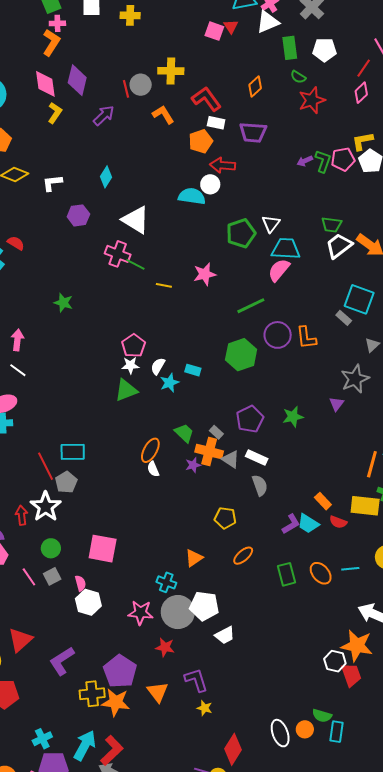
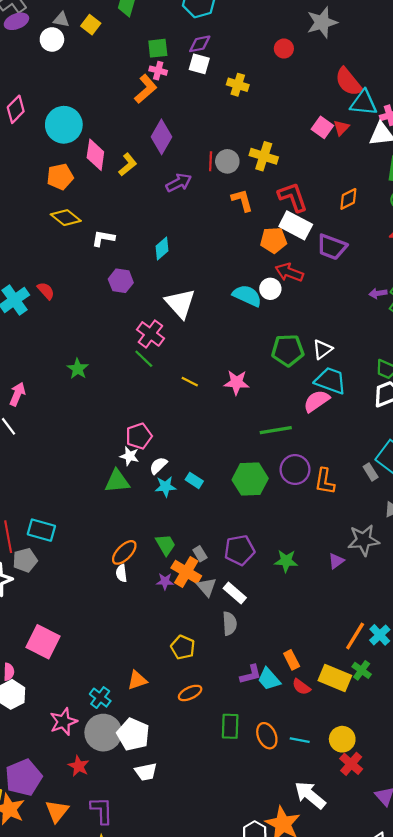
pink diamond: (45, 84) -> (95, 155), moved
white rectangle: (216, 123) -> (296, 225), size x1.6
green line: (135, 264) -> (144, 359), moved
pink star: (141, 613) -> (63, 722), turned 30

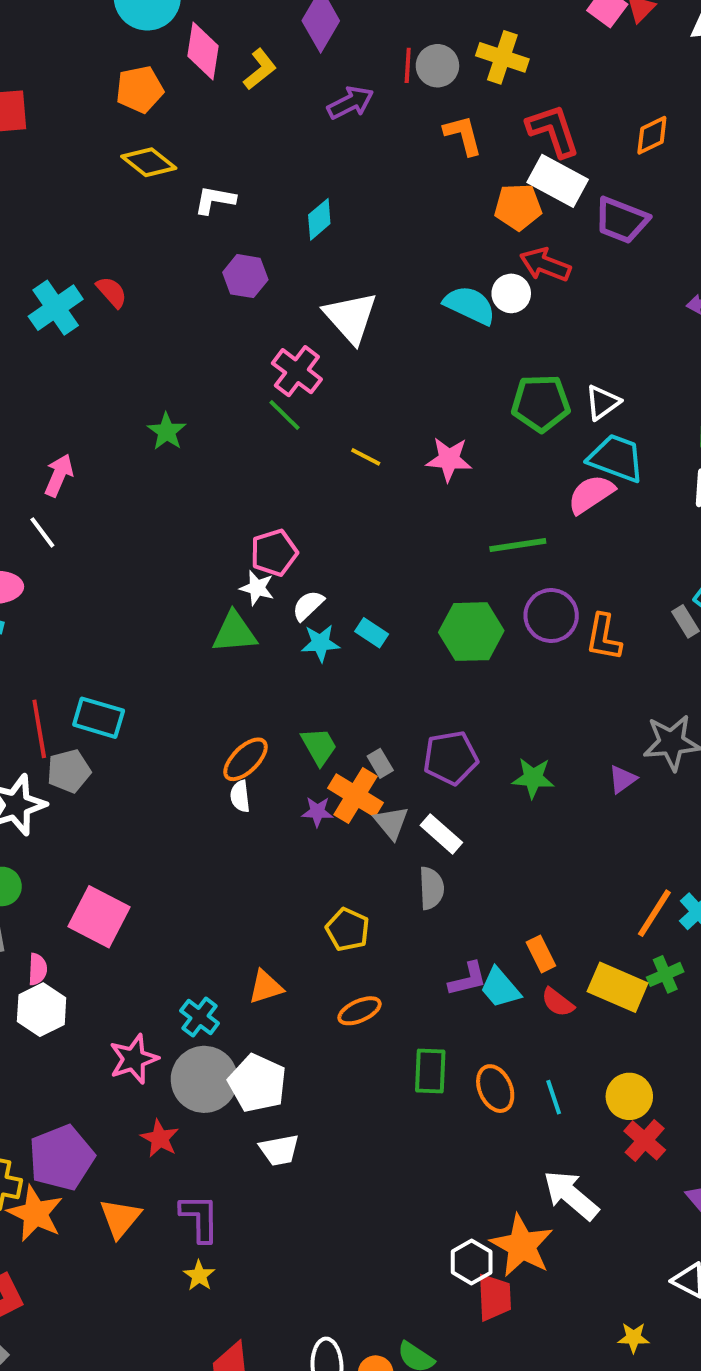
green cross: (362, 670) -> (665, 974), turned 30
cyan line: (300, 740) -> (554, 1097), turned 60

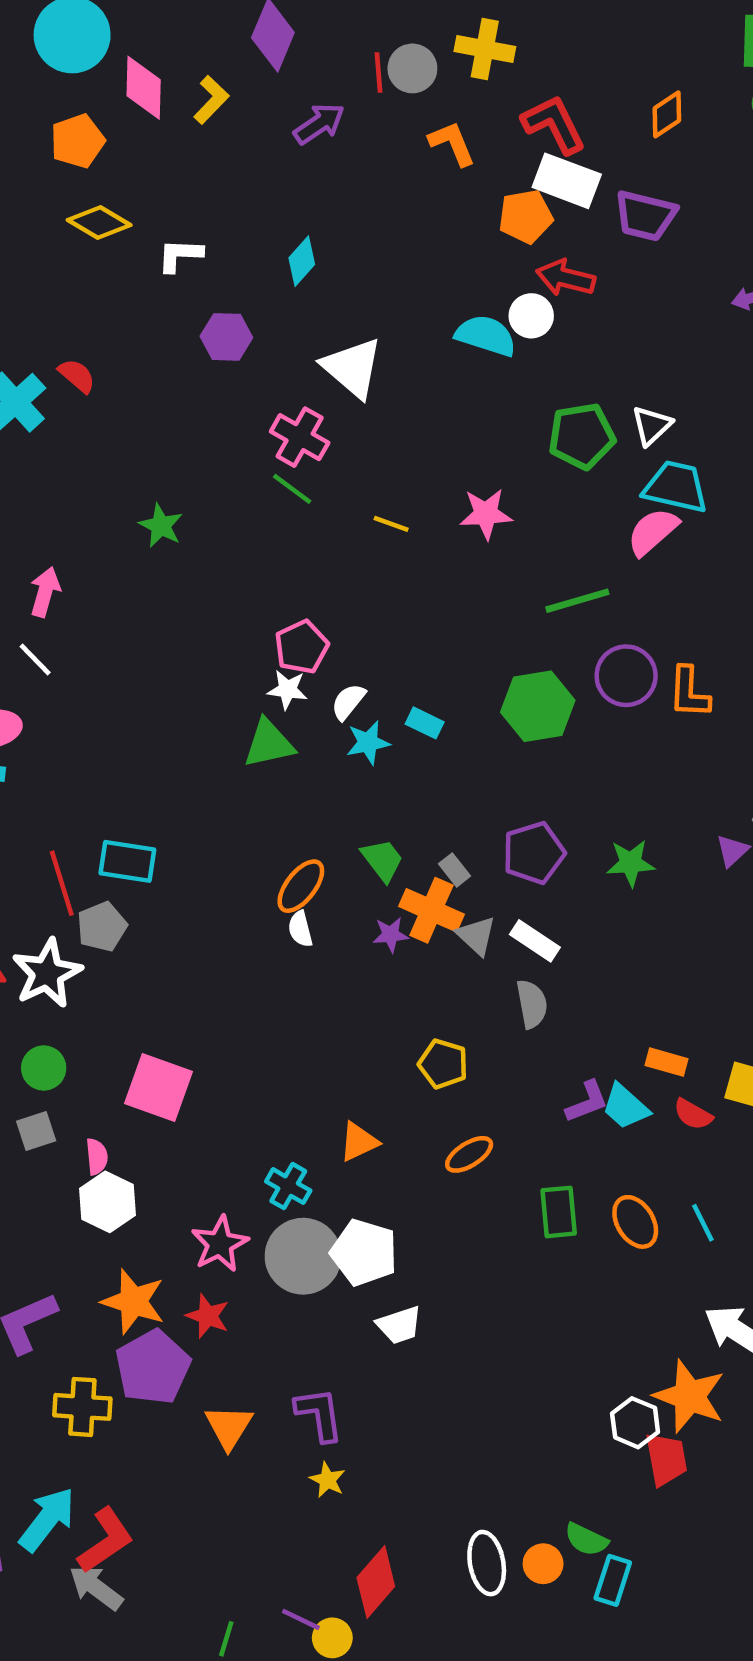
orange rectangle: (541, 954) -> (667, 1062), turned -40
red star: (160, 1138) -> (208, 1316), moved
orange star: (35, 1214) -> (133, 1302), moved

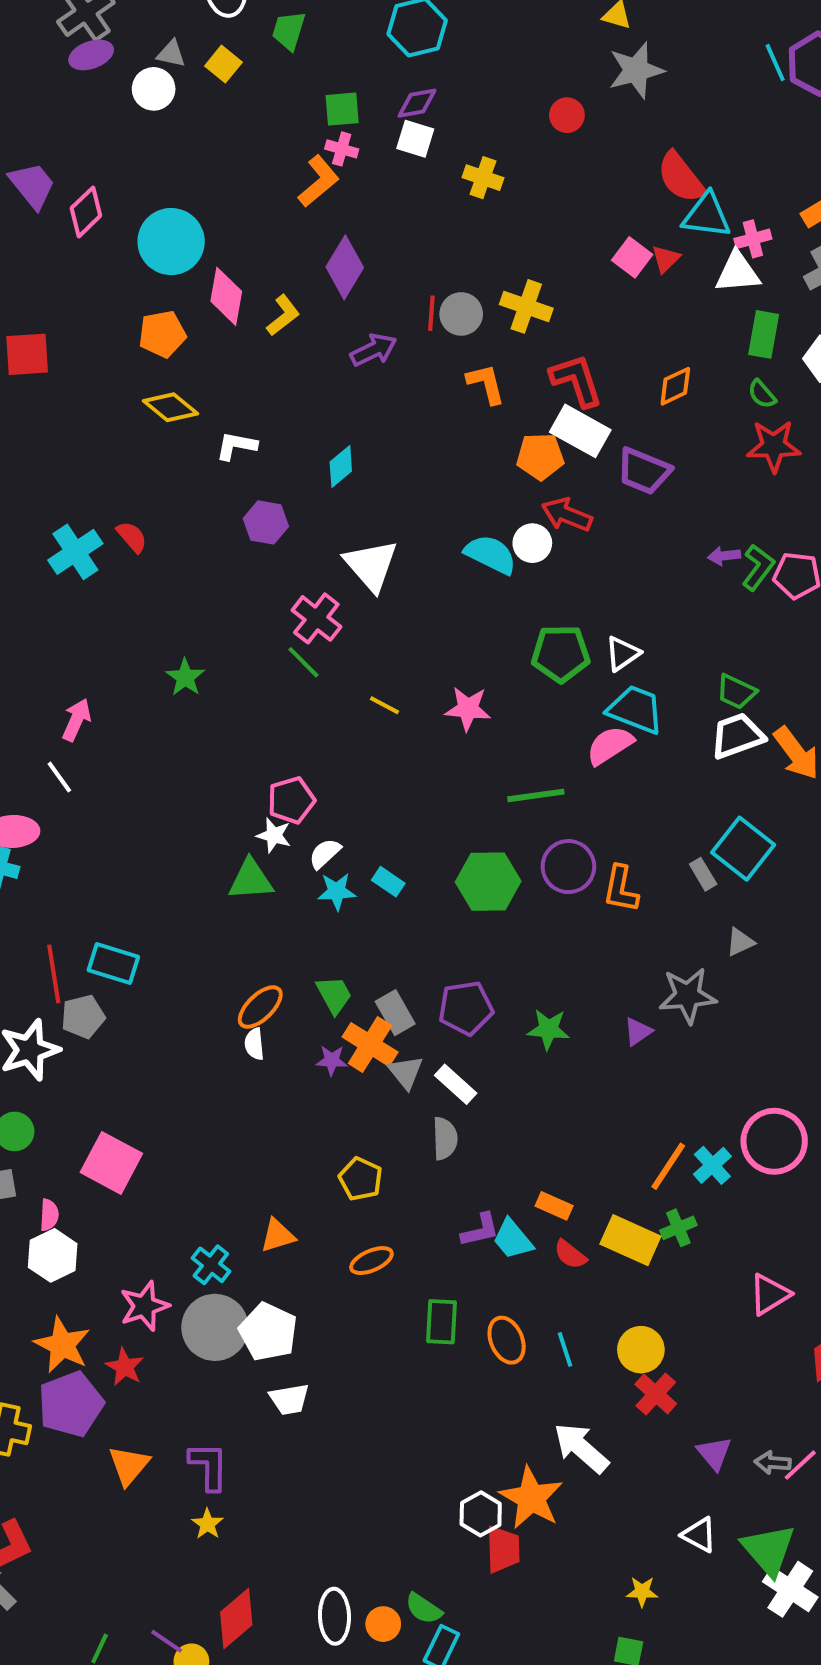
gray rectangle: (454, 870) -> (395, 1013), size x1.5

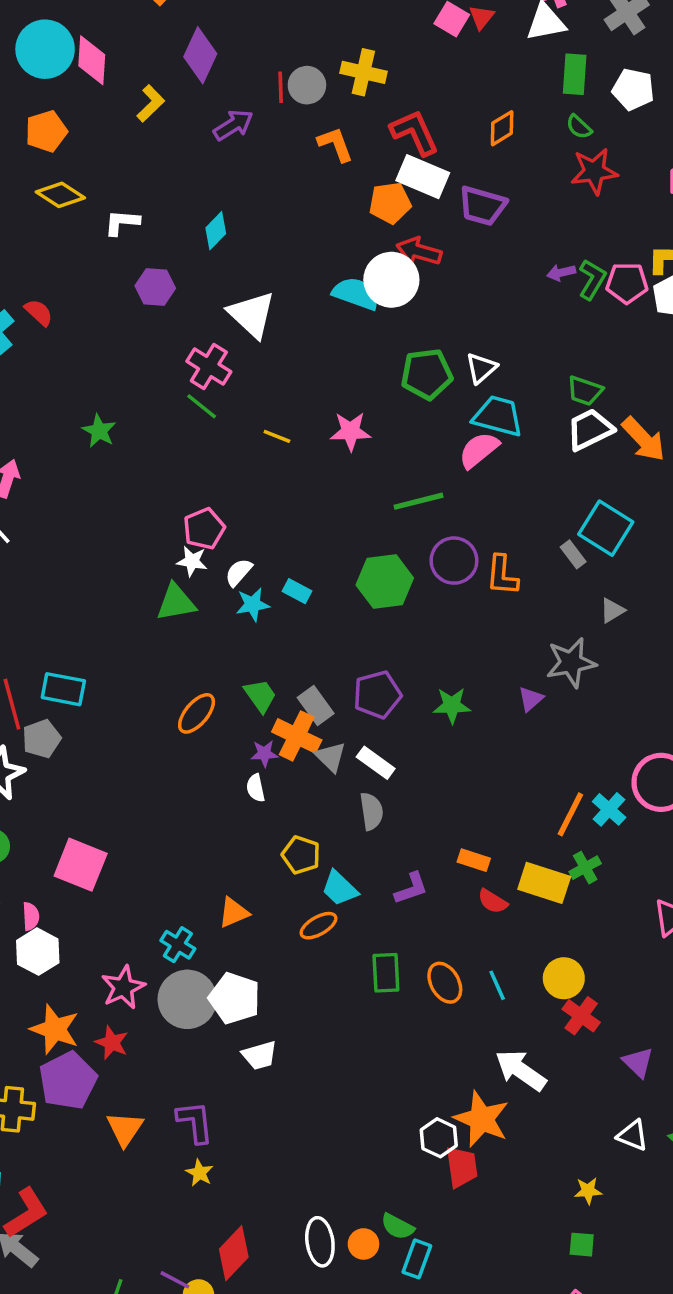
pink diamond: (226, 296) -> (92, 60), moved
white circle: (532, 543) -> (391, 280), size x1.6
white semicircle: (254, 1044) -> (256, 788), moved
cyan trapezoid: (513, 1239) -> (340, 888), moved

